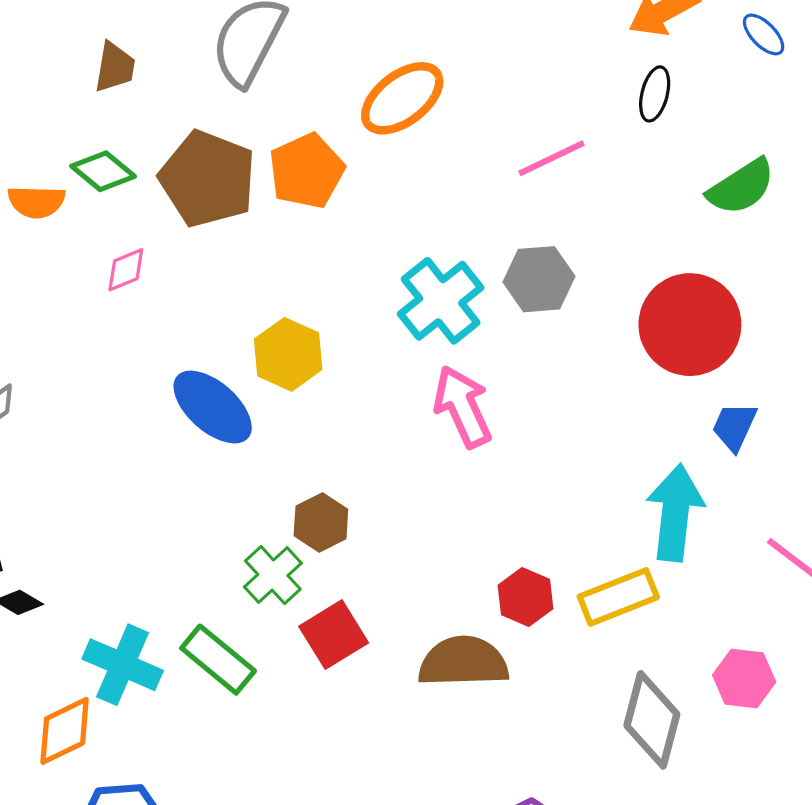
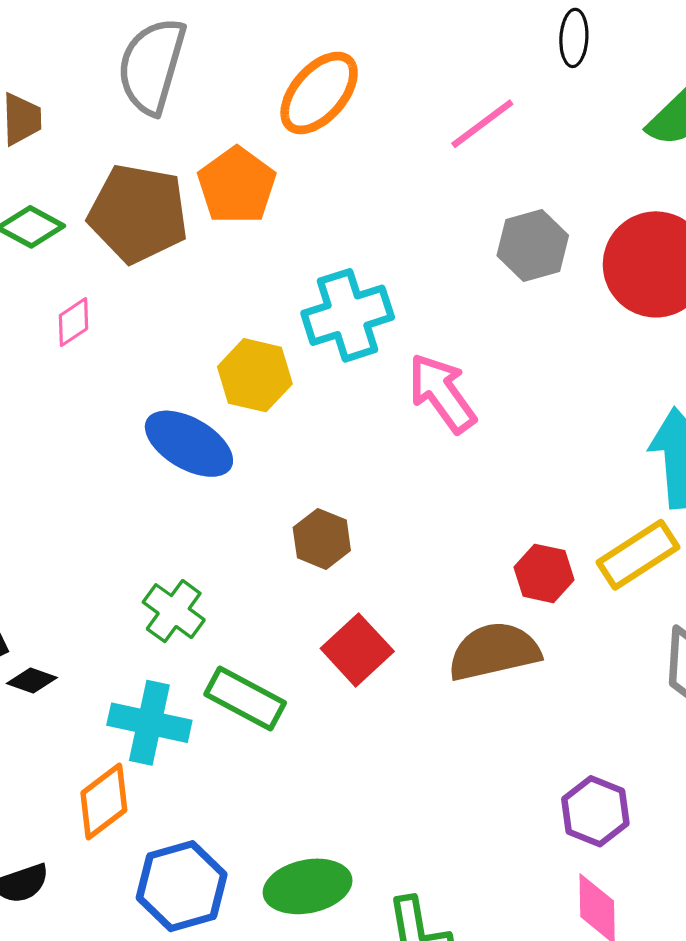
gray hexagon: (539, 279) -> (533, 245), moved
cyan cross: (441, 301) -> (348, 315), moved, turned 32
green cross: (273, 575) -> (174, 611), moved

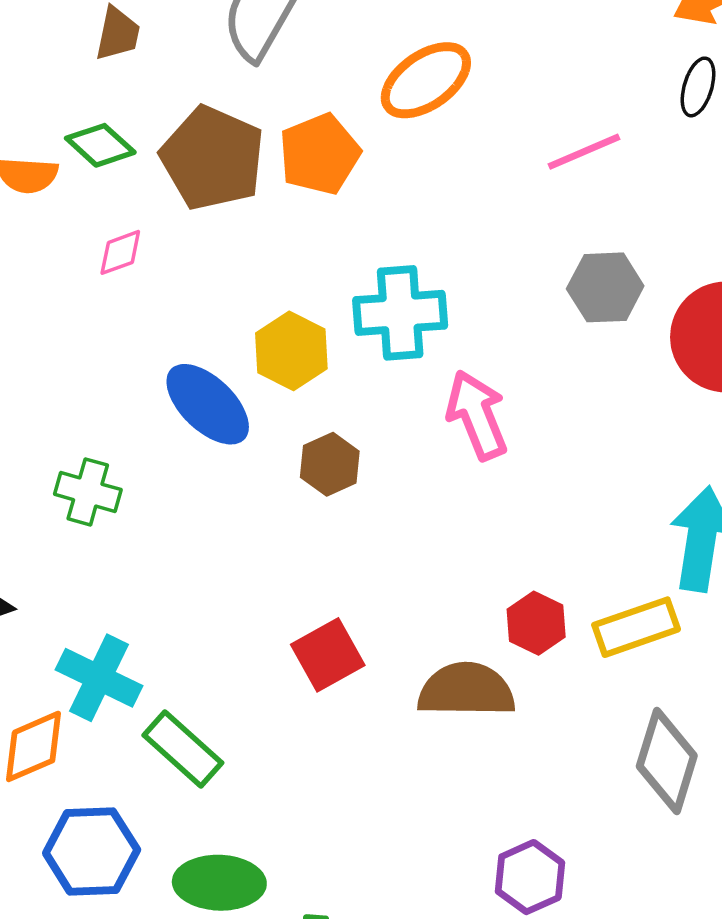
brown hexagon: (322, 539) -> (330, 464), moved
green cross: (174, 611) -> (88, 492), moved, turned -34
green rectangle: (245, 698) -> (183, 749), moved

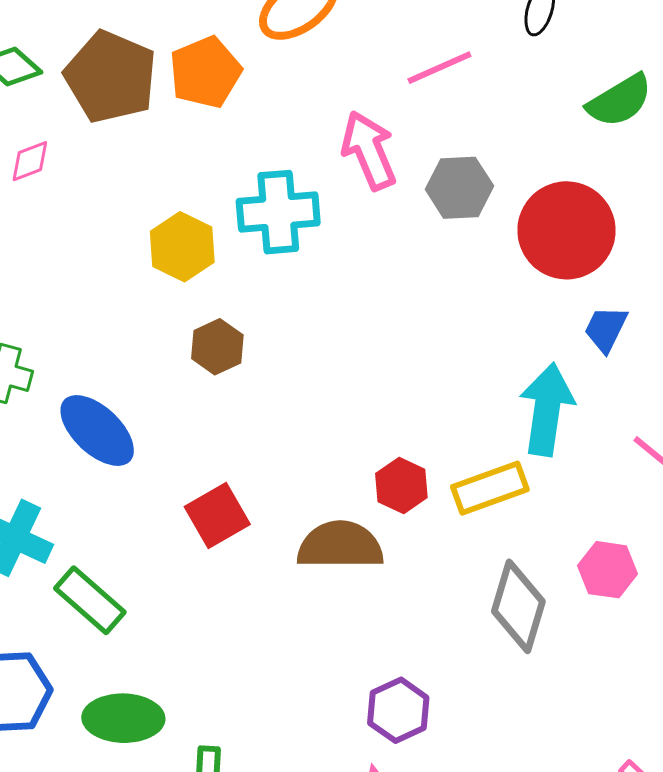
blue ellipse: (208, 404) -> (97, 430), moved
pink arrow: (477, 415) -> (369, 150), moved

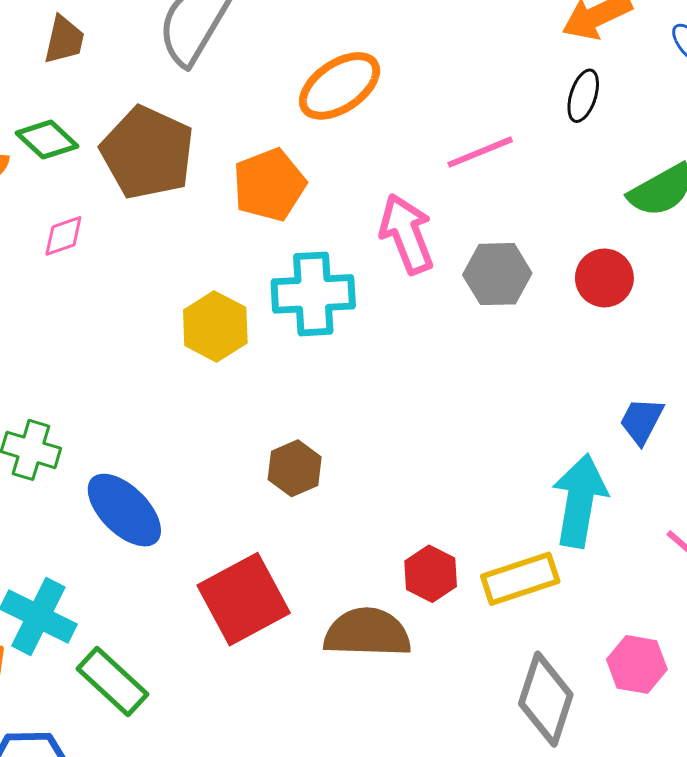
orange pentagon: (205, 72) -> (269, 185), moved
red circle: (566, 230) -> (604, 278), moved, size x0.6
brown hexagon: (217, 347) -> (295, 468), moved
red square: (217, 515) -> (244, 599), size x1.4

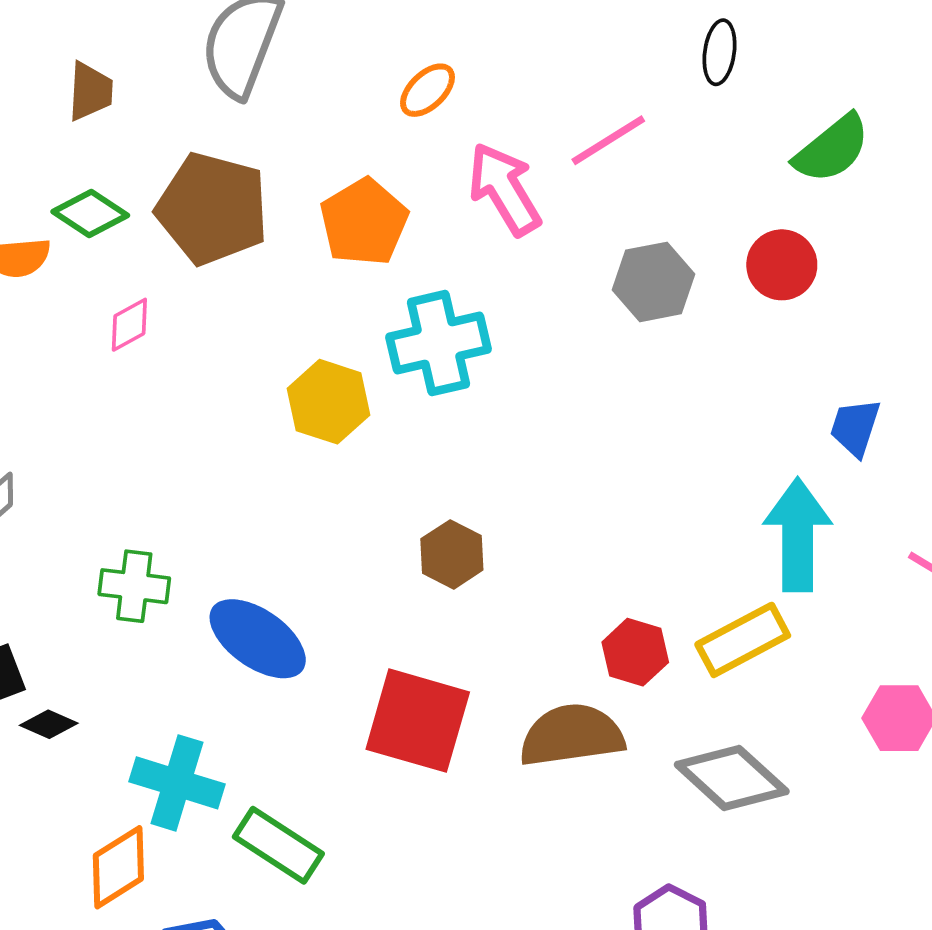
orange ellipse: (340, 86) -> (427, 90), size x0.6
pink arrow: (407, 234) -> (504, 189), moved
red square: (244, 599) -> (418, 721), turned -36
gray diamond: (546, 699) -> (732, 778), moved, turned -56

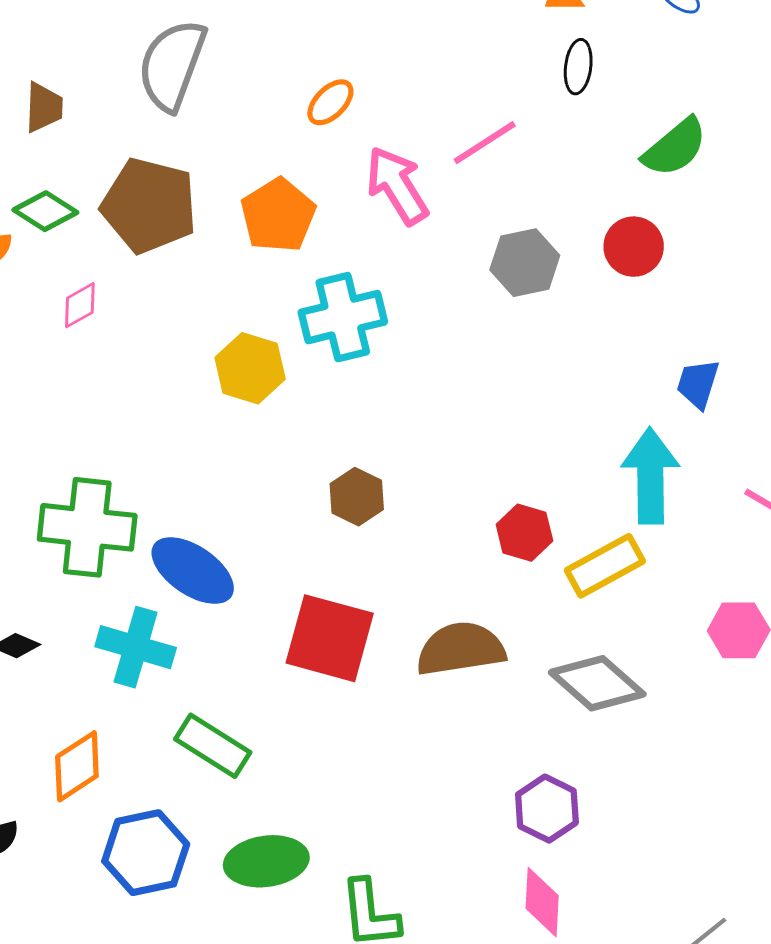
green cross: (134, 586) -> (87, 527), size x1.6
red hexagon: (635, 652) -> (524, 533), moved
cyan cross: (177, 783) -> (136, 647), moved

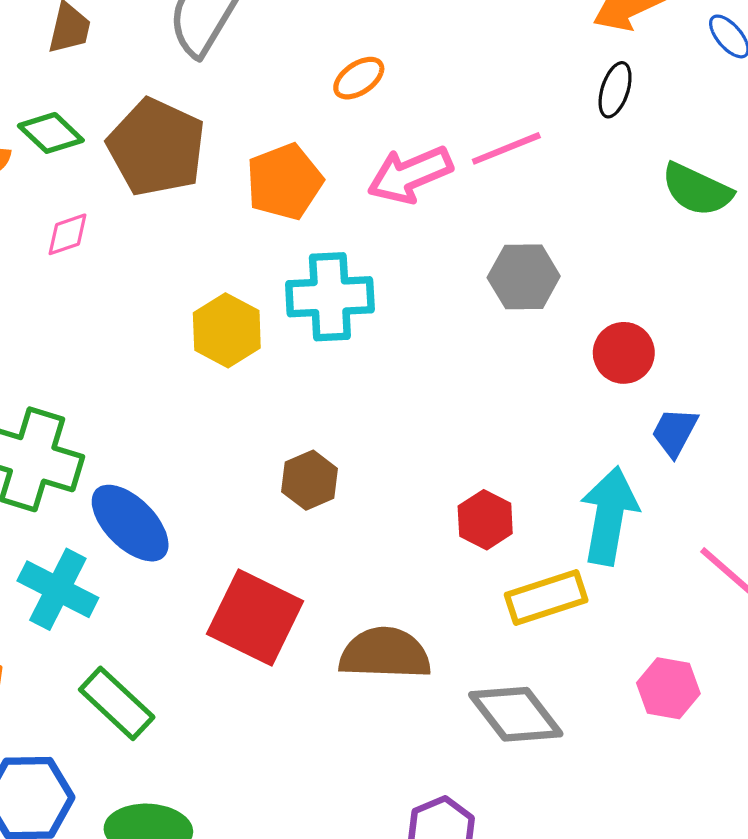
green semicircle: (675, 147) -> (697, 190), turned 54
pink arrow: (397, 185) -> (410, 175), turned -92
red circle: (634, 247) -> (624, 353), moved
red hexagon: (524, 533) -> (485, 520), moved

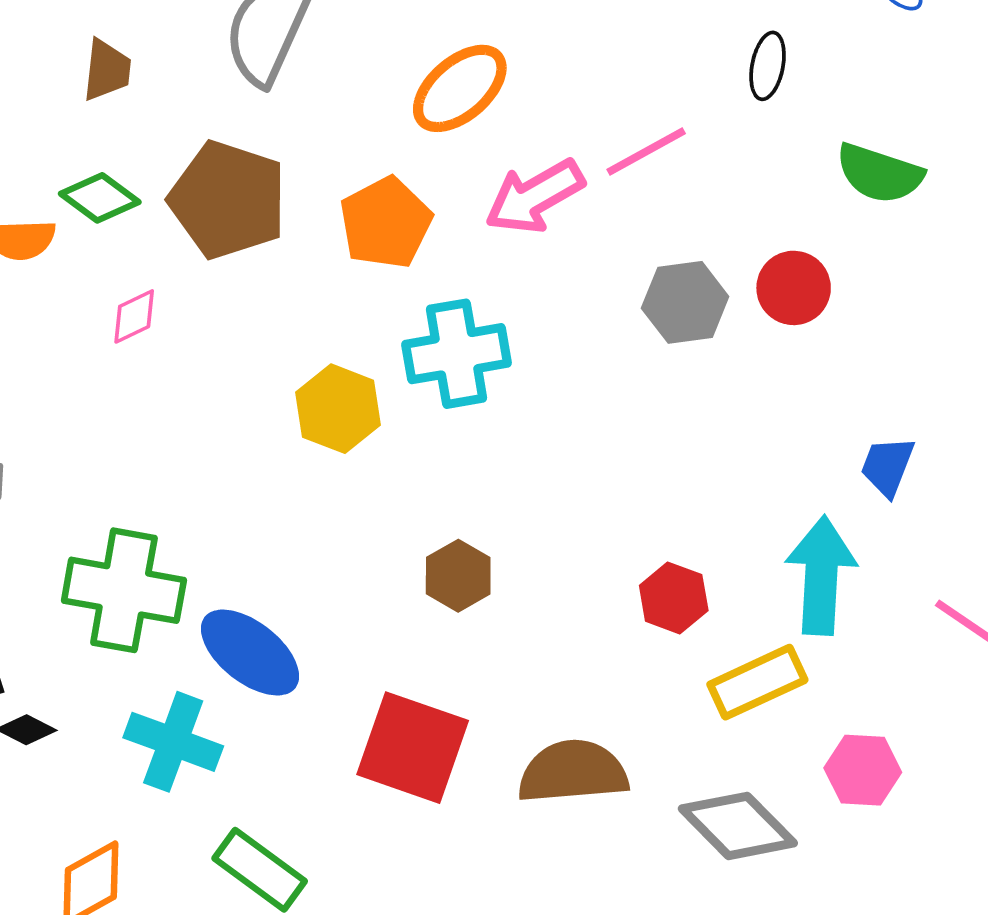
orange ellipse: (359, 78) -> (460, 88), size x1.6
red circle: (624, 353) -> (794, 288), moved
pink hexagon: (668, 688) -> (863, 770), moved

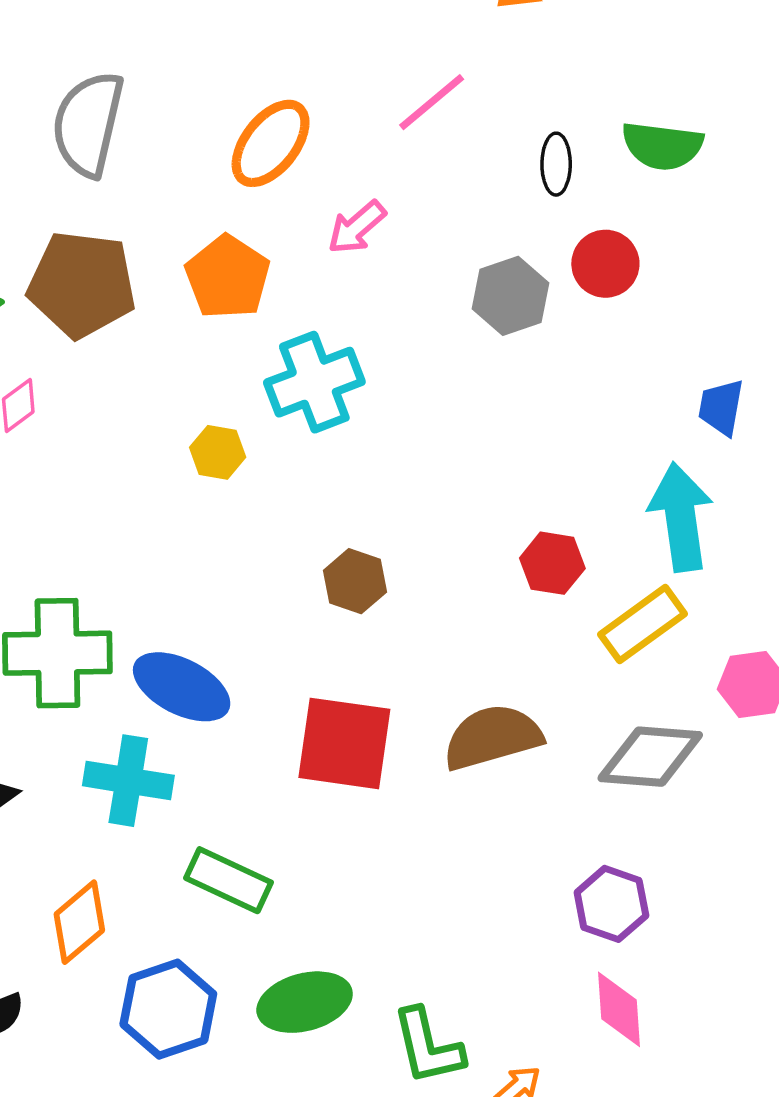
black ellipse: (768, 66) -> (556, 164), moved
pink line: (646, 151) -> (432, 102), moved
pink arrow: (535, 196) -> (357, 227), size x0.7
yellow hexagon: (338, 409) -> (218, 452), size x0.7
gray diamond: (738, 826) -> (650, 757), turned -30

